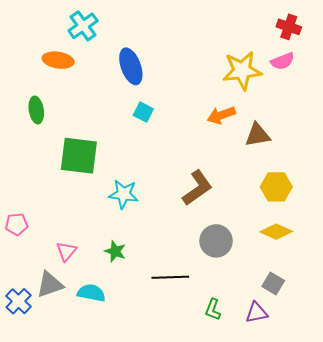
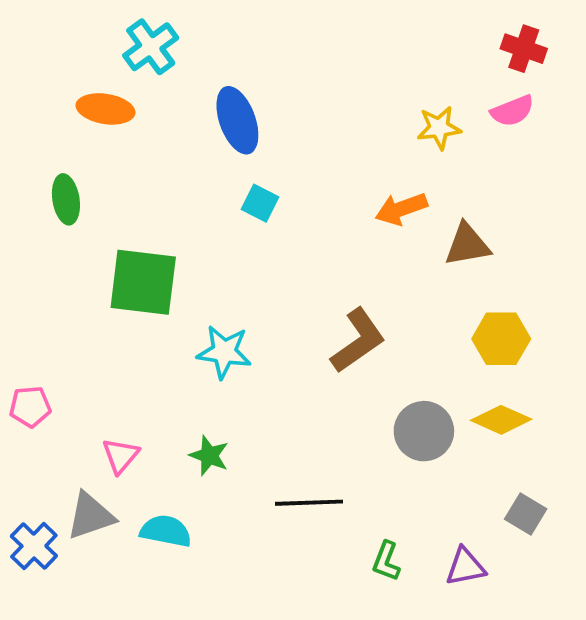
yellow star: (242, 70) -> (439, 128), size x0.6
gray circle: (216, 241) -> (424, 431), moved
gray square: (273, 284) -> (526, 514), moved

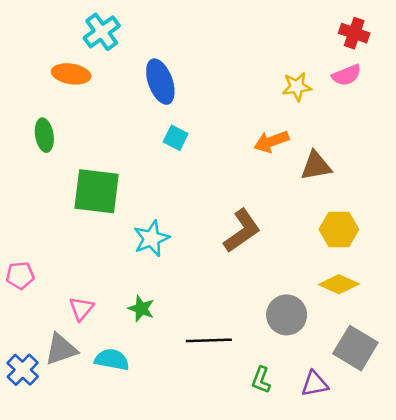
cyan star: (224, 352) -> (151, 238), turned -30
gray circle: (424, 431) -> (287, 315), moved
gray square: (526, 514) -> (355, 348), size x1.6

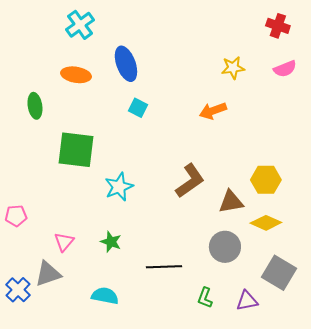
orange ellipse: (71, 74) -> (76, 75), moved
pink semicircle: (347, 75) -> (285, 69), moved
brown triangle: (316, 166) -> (231, 202), moved
cyan semicircle: (112, 360) -> (105, 296), moved

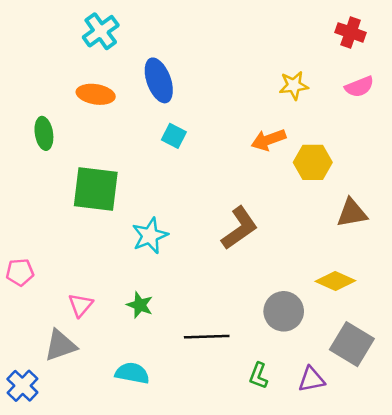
yellow hexagon: (266, 180) -> (313, 162), moved
brown triangle: (231, 202) -> (352, 213), moved
blue cross: (18, 290) -> (22, 386), moved

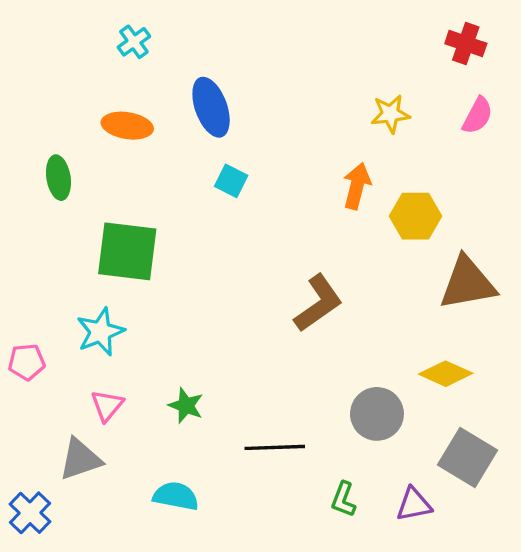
cyan cross: (101, 31) -> (134, 42), size x0.7
pink semicircle: (359, 87) -> (478, 116), turned -40
orange arrow: (269, 140) -> (357, 186), turned 124
brown triangle: (352, 213) -> (467, 283), size x1.4
cyan star: (150, 236) -> (100, 332), moved

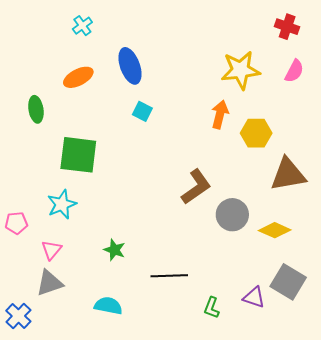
yellow star: (390, 114) -> (241, 70), size x1.6
orange ellipse: (127, 126) -> (78, 77), turned -36
pink triangle: (107, 406) -> (51, 250), moved
gray circle: (377, 414) -> (232, 215), moved
purple triangle: (414, 504) -> (254, 297), moved, turned 30

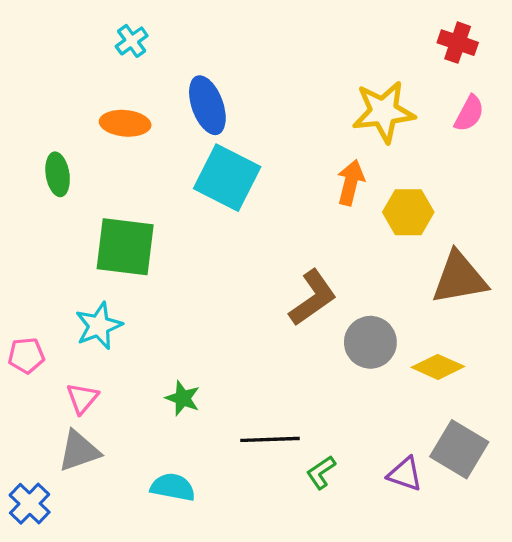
orange ellipse: (78, 77) -> (125, 123), turned 32
cyan square: (142, 111) -> (227, 178), size x2.0
green L-shape: (212, 308) -> (321, 472), moved, turned 35

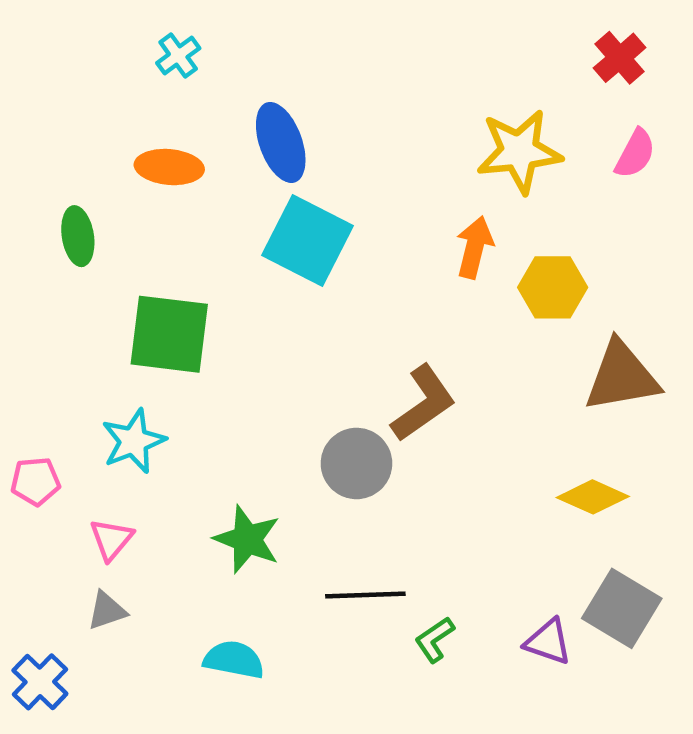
red cross: (458, 43) -> (620, 58), turned 30
gray circle: (370, 342) -> (356, 463), moved
green star: (183, 398) -> (247, 539), size x1.4
gray triangle: (79, 451) -> (107, 611), size x0.7

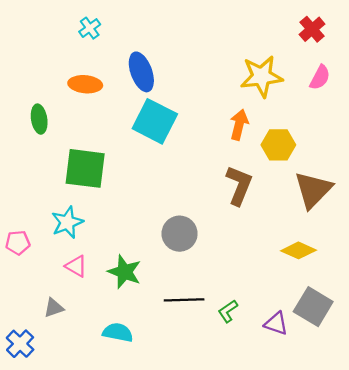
brown triangle: (622, 377) -> (313, 190), turned -36
brown L-shape: (423, 403) -> (239, 185), moved, turned -33
pink triangle: (111, 539) -> (76, 266), moved, turned -40
green L-shape: (435, 640) -> (228, 311), moved

